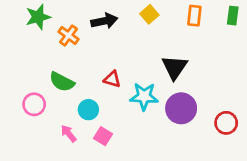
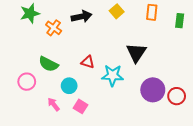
green rectangle: (233, 16) -> (180, 21), moved
purple circle: (181, 108) -> (153, 90), moved

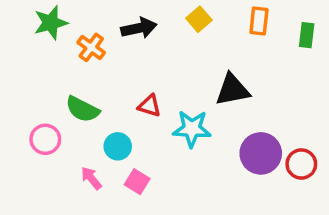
black triangle: (136, 53) -> (232, 90), turned 45

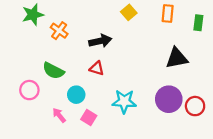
black arrow: (139, 28) -> (100, 41), moved
black triangle: (232, 90) -> (177, 58), moved
cyan star: (192, 129) -> (124, 101), moved

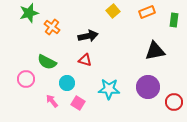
orange rectangle: (168, 14) -> (147, 12), turned 63
red circle: (195, 106) -> (174, 102), moved

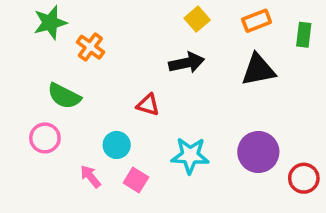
black arrow: (88, 36) -> (187, 63), moved
black triangle: (155, 51) -> (258, 70), moved
green semicircle: (47, 62) -> (64, 96), moved

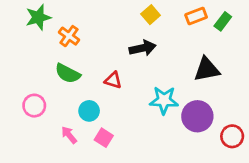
green rectangle: (304, 35) -> (223, 21), moved, turned 30
black triangle: (258, 70) -> (207, 69), moved
green semicircle: (64, 96) -> (68, 73), moved
cyan star: (190, 155) -> (164, 100), moved

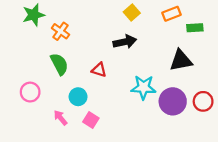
green rectangle: (223, 21) -> (195, 28), moved, turned 49
green semicircle: (68, 73) -> (59, 64), turned -145
red circle: (232, 136) -> (203, 101), moved

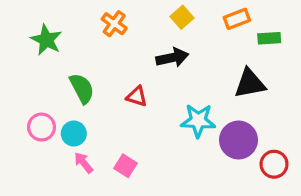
green star: (34, 15) -> (46, 40), moved, turned -30
orange cross: (60, 31) -> (114, 24), moved
cyan circle: (78, 97) -> (74, 134), moved
red circle: (203, 101) -> (274, 164), moved

